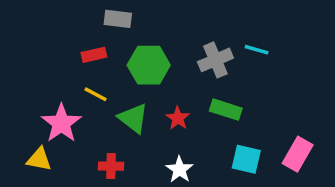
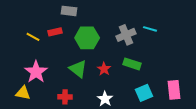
yellow line: (96, 94) -> (33, 37), moved
pink rectangle: (298, 154) -> (174, 90), turned -36
cyan square: (246, 159) -> (144, 93), turned -36

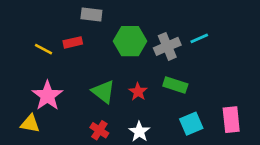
cyan line: (150, 29) -> (199, 38), turned -40
green hexagon: (87, 38) -> (130, 41), moved
red cross: (65, 97) -> (99, 130), moved, turned 32

